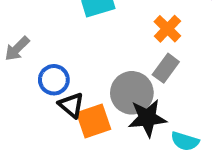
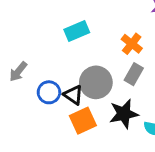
gray circle: (132, 93) -> (96, 82), moved
black triangle: (71, 105) -> (73, 95), moved

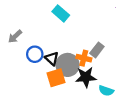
cyan rectangle: (77, 31) -> (61, 13), turned 56
orange cross: (132, 44) -> (84, 58), moved, turned -32
gray circle: (96, 82) -> (68, 65), moved

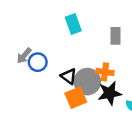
cyan rectangle: (61, 13) -> (73, 24), turned 35
gray rectangle: (97, 50) -> (115, 36), moved, turned -32
blue circle: (35, 54) -> (38, 62), moved

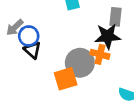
black triangle: (69, 76) -> (32, 50), moved
black star: (110, 93) -> (108, 36), moved

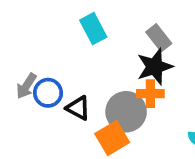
gray rectangle: (116, 17) -> (159, 38), turned -30
black triangle: (32, 50) -> (78, 108), moved

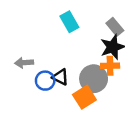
gray arrow: (26, 86) -> (24, 63), turned 54
blue circle: (48, 93) -> (45, 81), moved

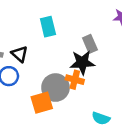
black triangle: (60, 77) -> (20, 54), moved

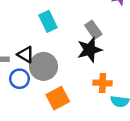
orange cross: (75, 80) -> (103, 83), moved
gray circle: (55, 88) -> (44, 66), moved

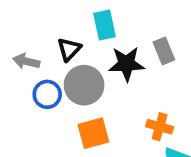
black star: (90, 50) -> (126, 64), moved
black triangle: (26, 55) -> (69, 49), moved, turned 30

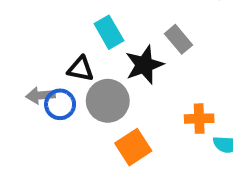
black triangle: (69, 49) -> (81, 69), turned -45
blue circle: (47, 94) -> (60, 104), moved

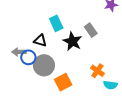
black star: (144, 65) -> (72, 41), turned -30
gray circle: (108, 101) -> (44, 65), moved
orange cross: (199, 119) -> (97, 71), turned 32

